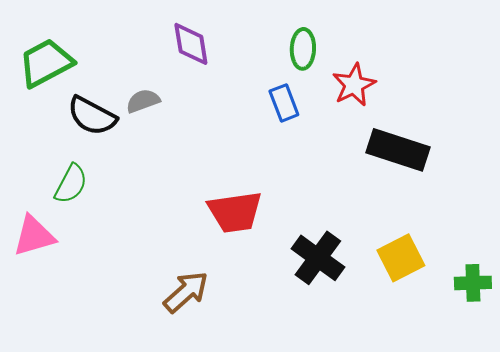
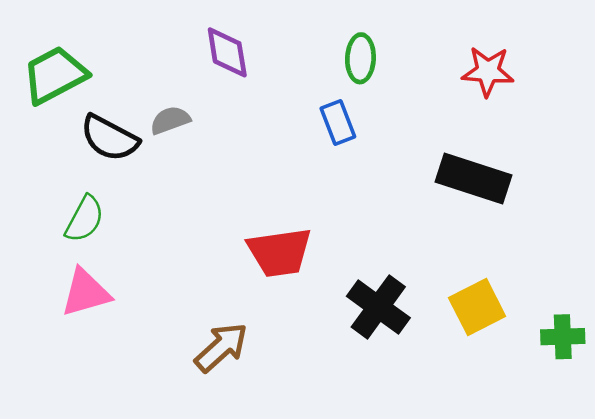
red star: (354, 85) -> (488, 71), moved, turned 30
pink triangle: (34, 236) -> (86, 293), moved

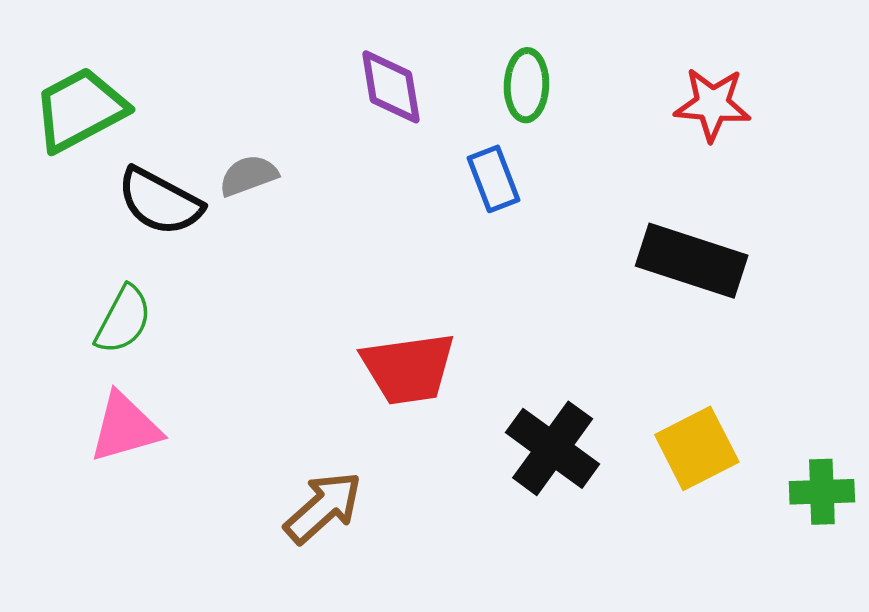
purple diamond: (227, 52) -> (391, 87), moved

